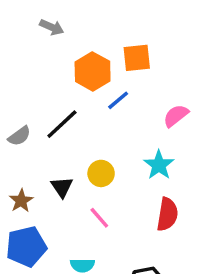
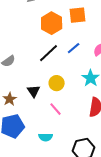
blue line: (118, 100) -> (74, 48), moved
black line: (62, 124) -> (49, 53), moved

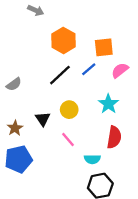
orange square: (78, 15) -> (104, 47), moved
cyan semicircle: (46, 137) -> (92, 159), moved

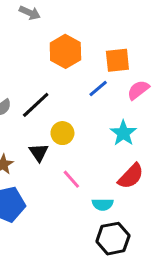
black line: (60, 75) -> (36, 105), moved
yellow circle: (69, 110) -> (62, 133), moved
red semicircle: (114, 137) -> (131, 176), turned 35

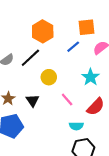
orange hexagon: (65, 51) -> (43, 31), moved
black triangle: (39, 152) -> (33, 101), moved
pink line: (71, 179) -> (67, 100), moved

